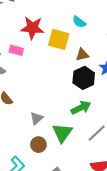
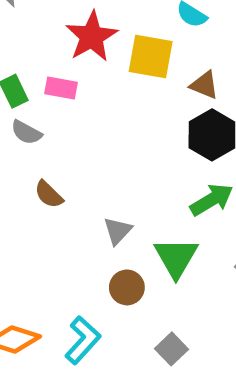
red star: (32, 28) -> (92, 37), turned -30
brown triangle: (82, 55) -> (204, 85), turned 40

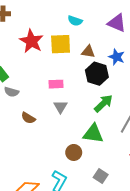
pink rectangle: (61, 88) -> (56, 84), moved
gray triangle: (118, 231) -> (60, 107), moved
green triangle: (176, 257) -> (93, 134), turned -40

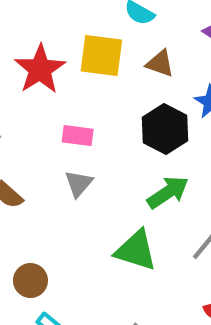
red star: (31, 41) -> (40, 69), moved
brown triangle: (88, 52) -> (160, 63), moved
brown circle: (74, 152) -> (30, 281), moved

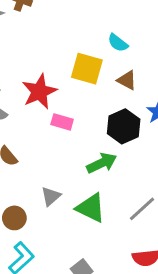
red star: (40, 69) -> (39, 92), moved
gray triangle: (79, 184) -> (51, 196), moved
green arrow: (168, 192) -> (102, 163), moved

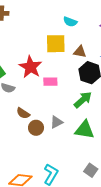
brown triangle: (127, 80) -> (80, 52), moved
gray triangle: (51, 196) -> (56, 122), moved, turned 32
brown circle: (14, 218) -> (36, 128), moved

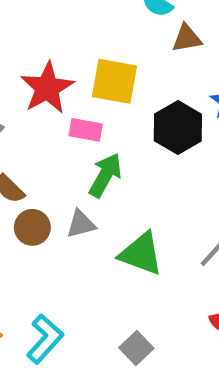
yellow square: (56, 44) -> (114, 81), moved
brown triangle: (80, 52) -> (187, 38), moved, turned -32
green arrow: (83, 100) -> (105, 175), moved, turned -30

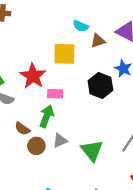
yellow square: (114, 81) -> (64, 54), moved
green arrow: (105, 175) -> (47, 116), moved
green triangle: (141, 254) -> (92, 151), turned 40

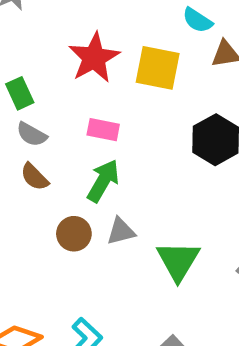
red star: (33, 76) -> (94, 58), moved
pink rectangle: (55, 94) -> (103, 130), moved
brown semicircle: (22, 129) -> (35, 177), moved

